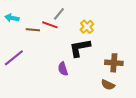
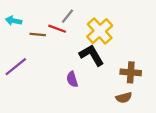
yellow cross: (87, 27) -> (100, 31), size x1.6
black L-shape: (80, 48) -> (92, 55), turned 70
brown semicircle: (108, 85) -> (124, 98), turned -40

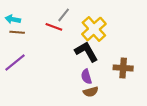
brown line: (38, 34) -> (17, 32), moved
purple semicircle: (72, 79) -> (86, 77), moved
brown semicircle: (124, 98) -> (91, 92), moved

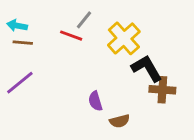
black L-shape: (86, 52) -> (147, 68), moved
purple semicircle: (86, 77) -> (95, 101), moved

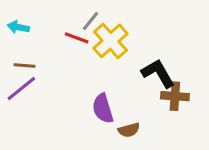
yellow cross: (124, 38) -> (110, 41), moved
brown line: (23, 43) -> (24, 66), moved
purple semicircle: (95, 101) -> (103, 109), size x1.4

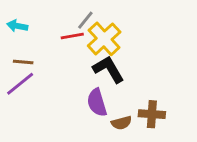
red line: (77, 38) -> (72, 36), turned -30
black L-shape: (158, 73) -> (108, 69), moved
brown cross: (175, 96) -> (152, 114), moved

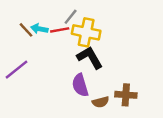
cyan arrow: (17, 26) -> (39, 29), moved
yellow cross: (104, 39) -> (86, 32), turned -36
brown line: (23, 62) -> (26, 30), moved, turned 42

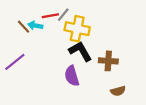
red line: (60, 30) -> (50, 16), moved
brown cross: (126, 95) -> (108, 61), moved
brown semicircle: (101, 102) -> (118, 91), moved

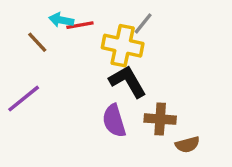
gray line: (63, 15) -> (143, 23), moved
cyan arrow: (35, 25) -> (61, 20), moved
brown cross: (108, 61) -> (160, 119), moved

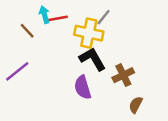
cyan arrow: (61, 20) -> (44, 15), turned 63
brown cross: (160, 119) -> (123, 75), moved, turned -30
brown semicircle: (187, 145) -> (136, 105), turned 133

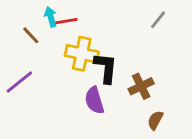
gray line: (104, 17) -> (158, 20), moved
yellow cross: (89, 33) -> (82, 54), moved
black L-shape: (92, 59) -> (106, 68), turned 36

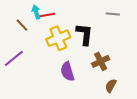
gray line: (158, 20) -> (113, 14), turned 56
yellow cross: (82, 54) -> (58, 38), turned -35
black L-shape: (106, 68) -> (85, 34), moved

